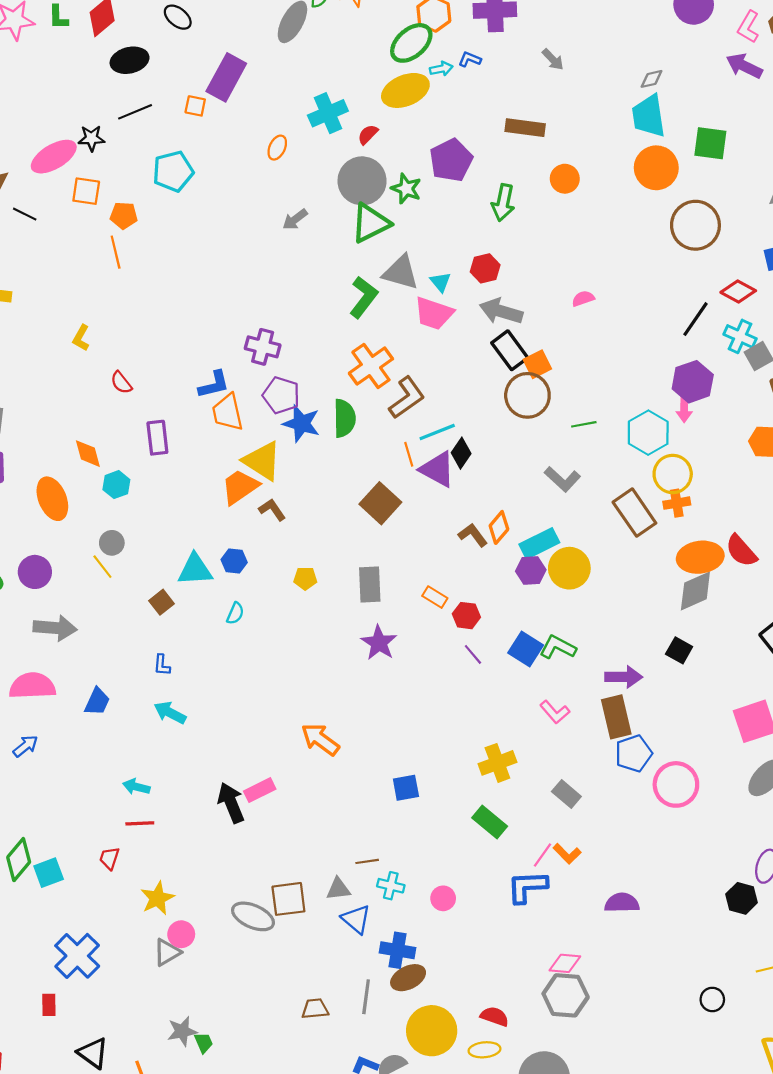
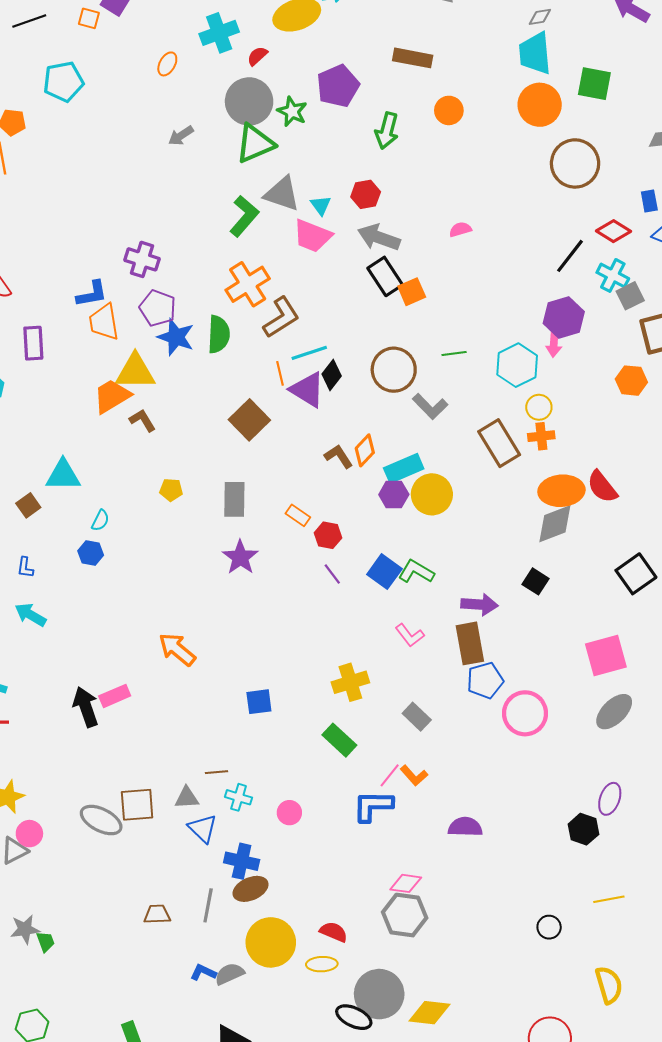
brown circle: (527, 395) -> (394, 370), moved
yellow triangle: (262, 461) -> (135, 372), turned -36
yellow circle: (673, 474) -> (539, 407), size x0.7
blue hexagon: (234, 561) -> (91, 553), moved

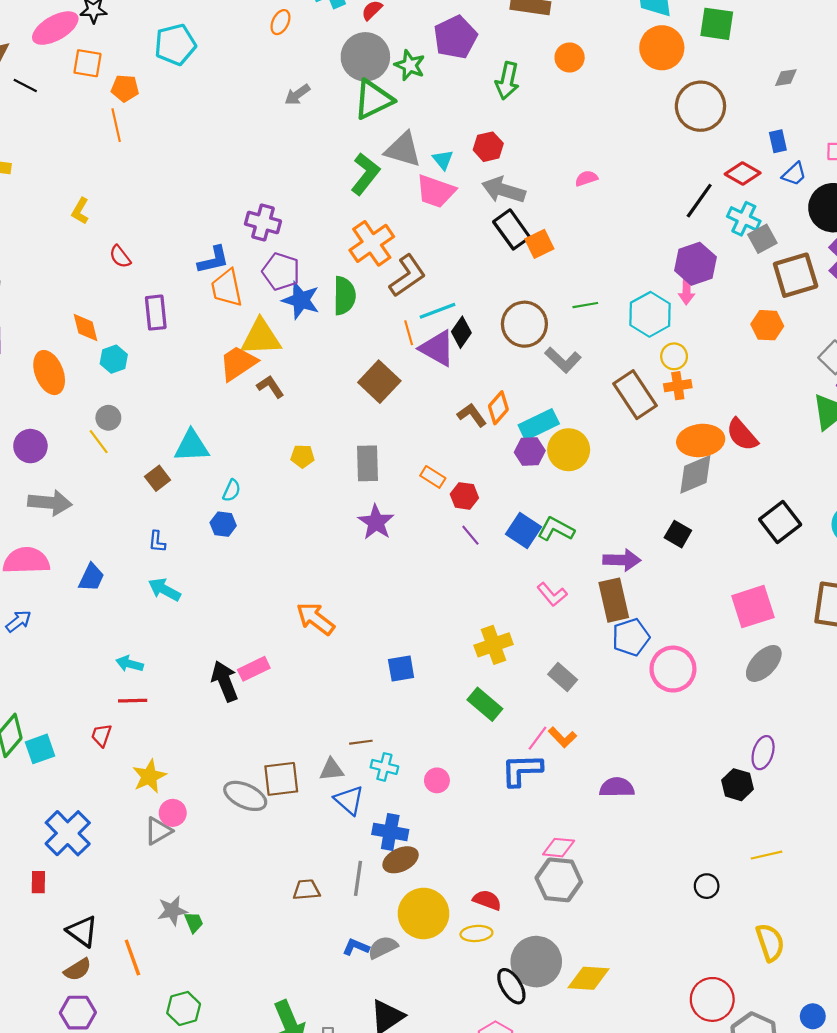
black ellipse: (354, 1017) -> (511, 986), turned 36

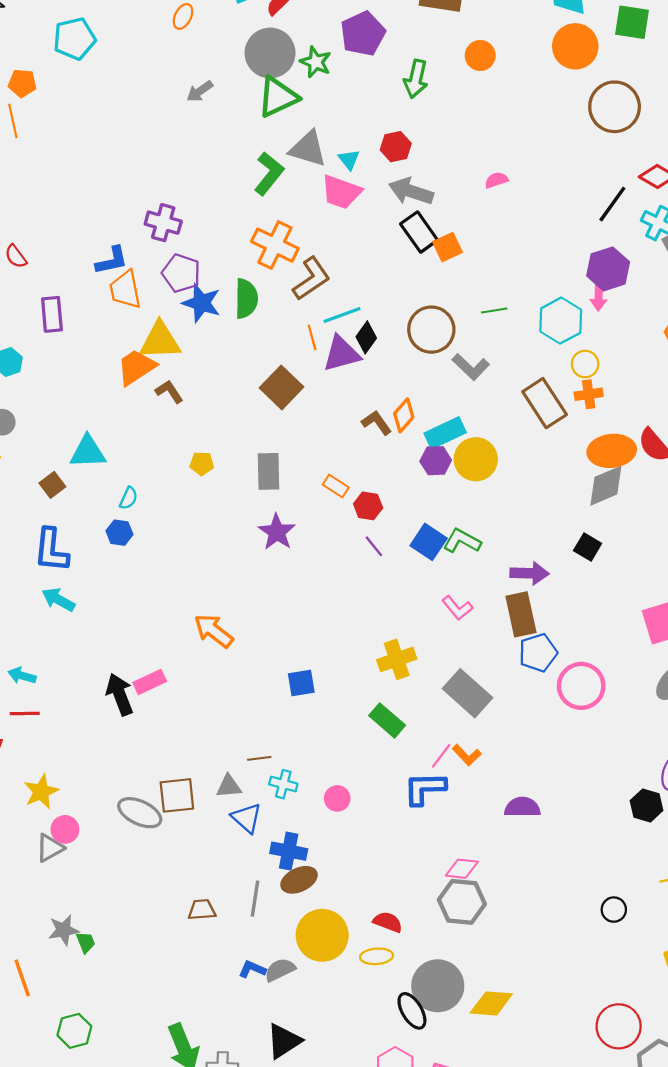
orange cross: (372, 243) -> (275, 245), turned -30
purple triangle: (437, 348) -> (341, 354), turned -45
blue L-shape: (157, 542) -> (51, 550), size x2.0
gray rectangle: (563, 677) -> (467, 693), size x1.6

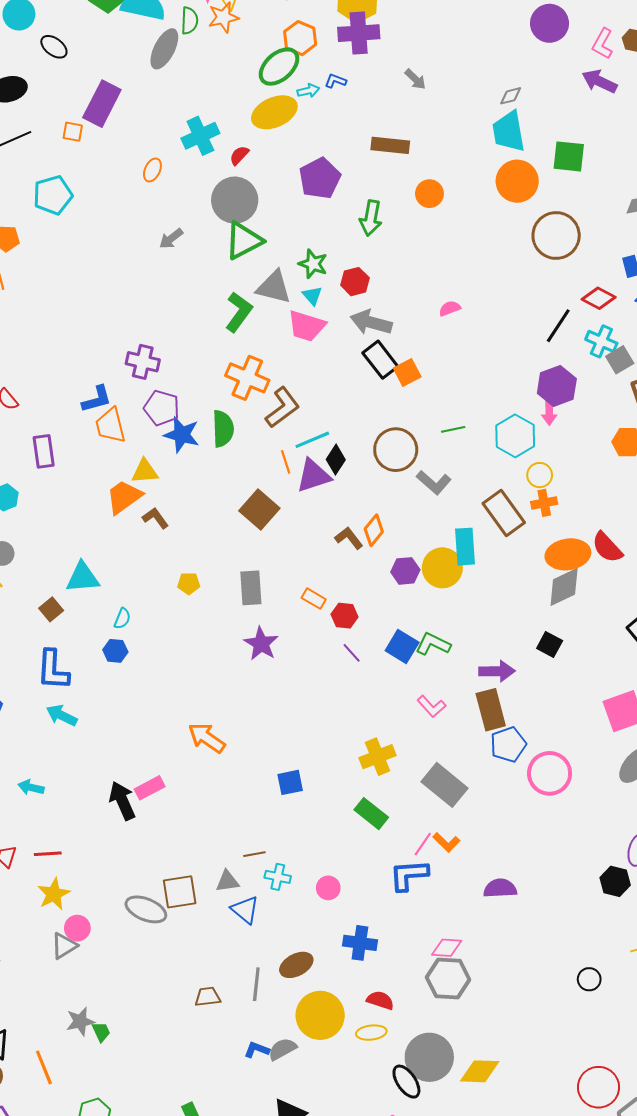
green star: (316, 62) -> (313, 264), moved
yellow triangle: (160, 341) -> (145, 471), size x0.7
cyan rectangle: (445, 433) -> (465, 547), moved, turned -66
red line: (25, 714) -> (48, 854), moved
blue cross: (289, 851) -> (360, 943), moved

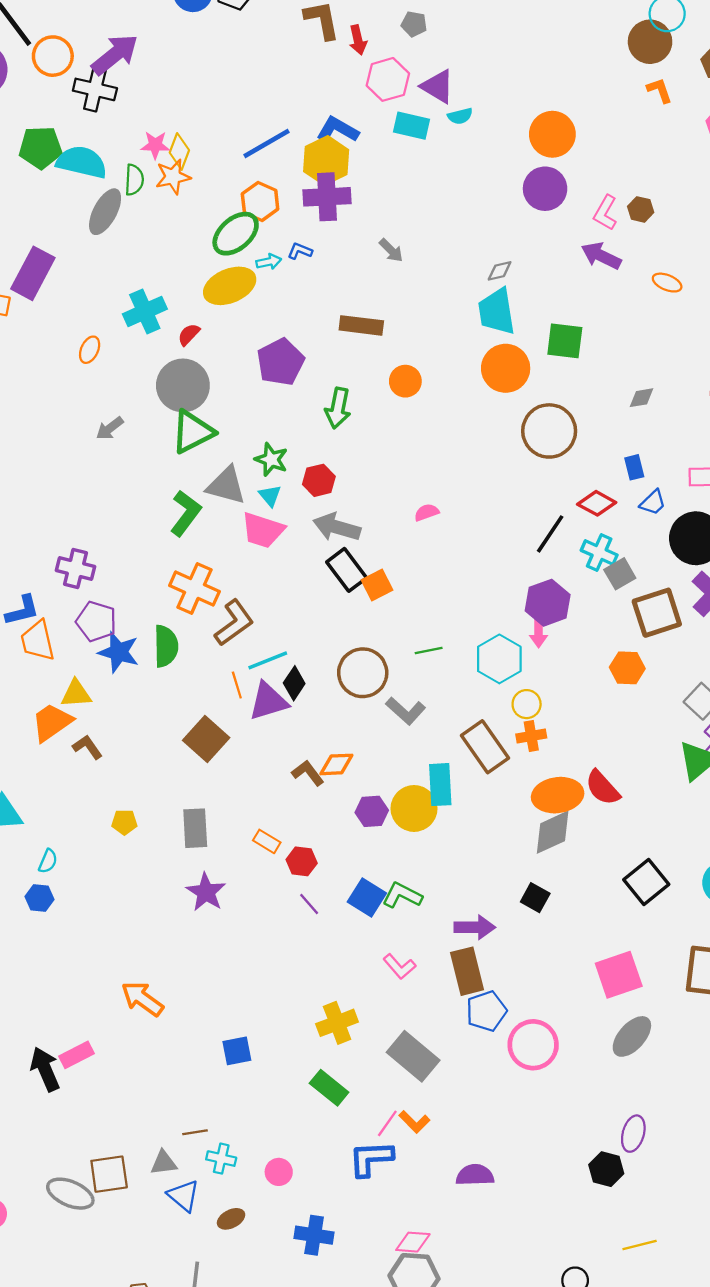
orange diamond: (374, 530) -> (336, 764), turned 48
brown ellipse: (296, 965) -> (231, 1219), moved, size x0.7

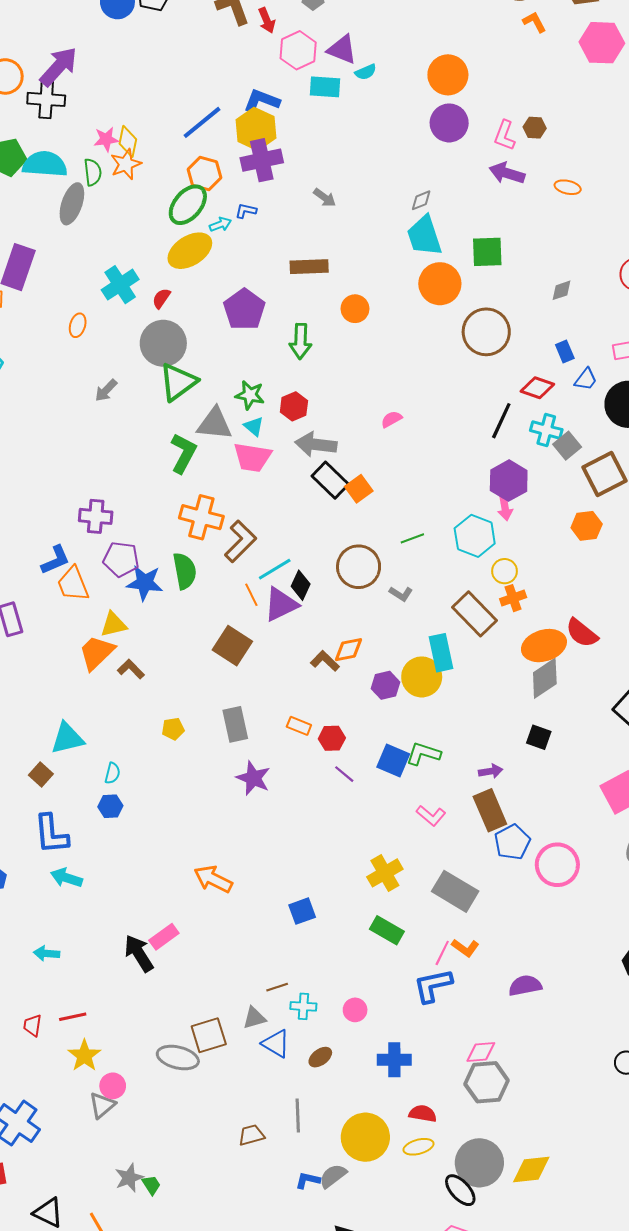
gray L-shape: (406, 711) -> (401, 594), size x0.7
purple arrow: (475, 927) -> (491, 771), size x0.7

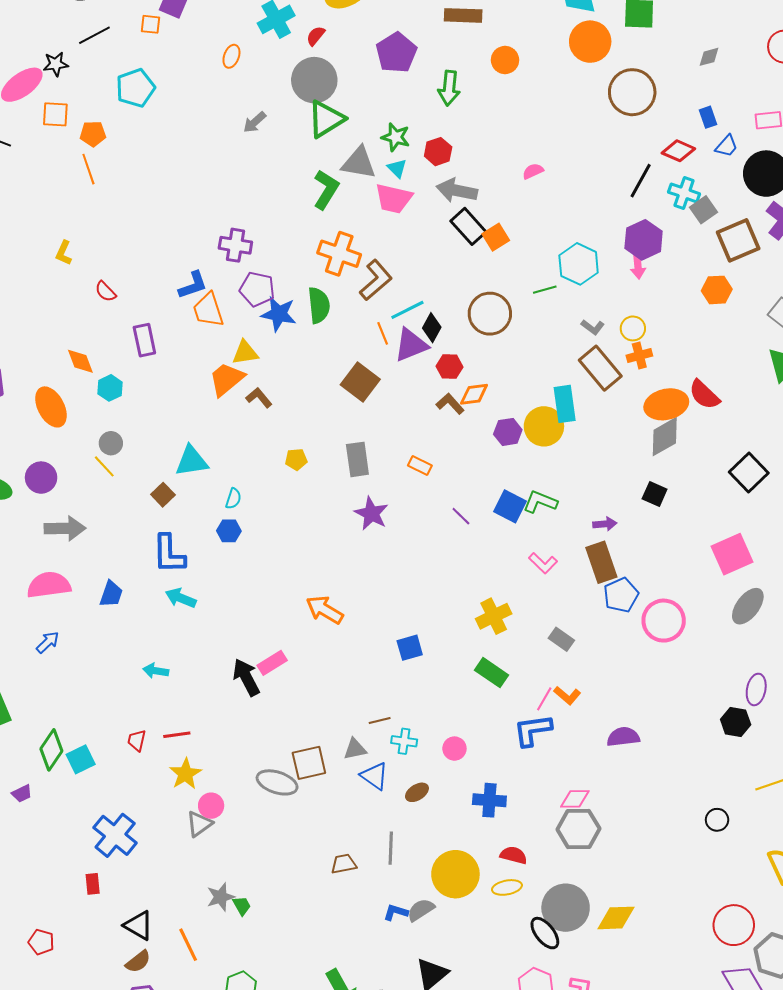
cyan hexagon: (475, 536) -> (579, 264), moved
gray L-shape: (401, 594) -> (593, 327), moved
red hexagon: (332, 738) -> (449, 367), moved
gray rectangle: (455, 891) -> (561, 639), size x0.6

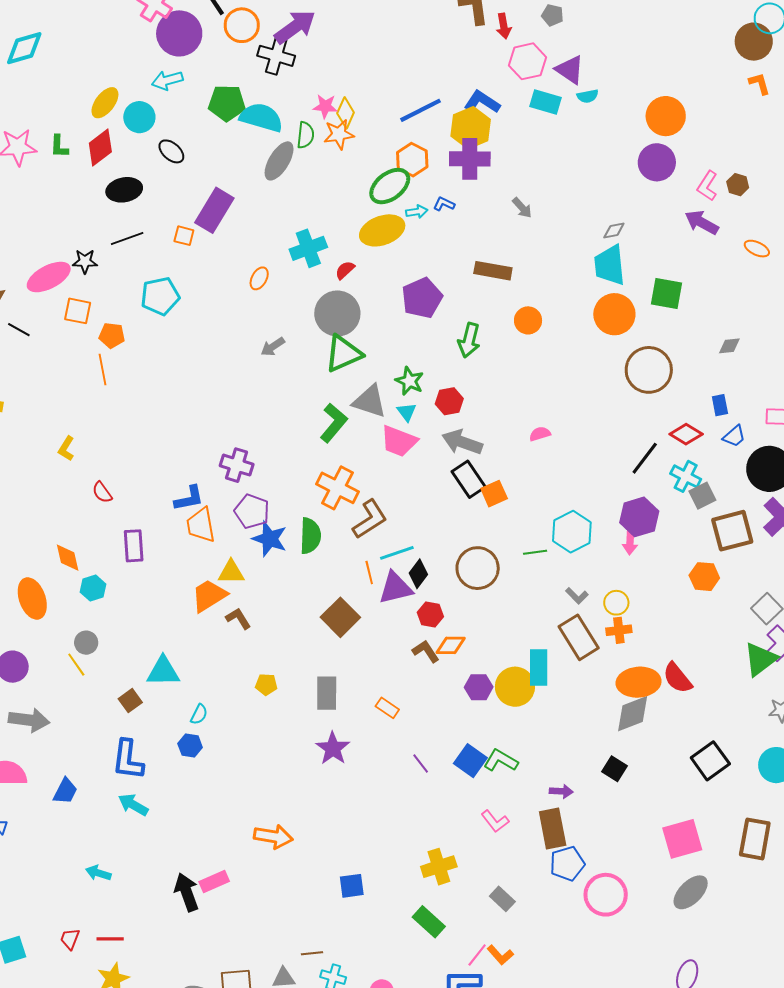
orange arrow: (325, 610) -> (273, 837), turned 150

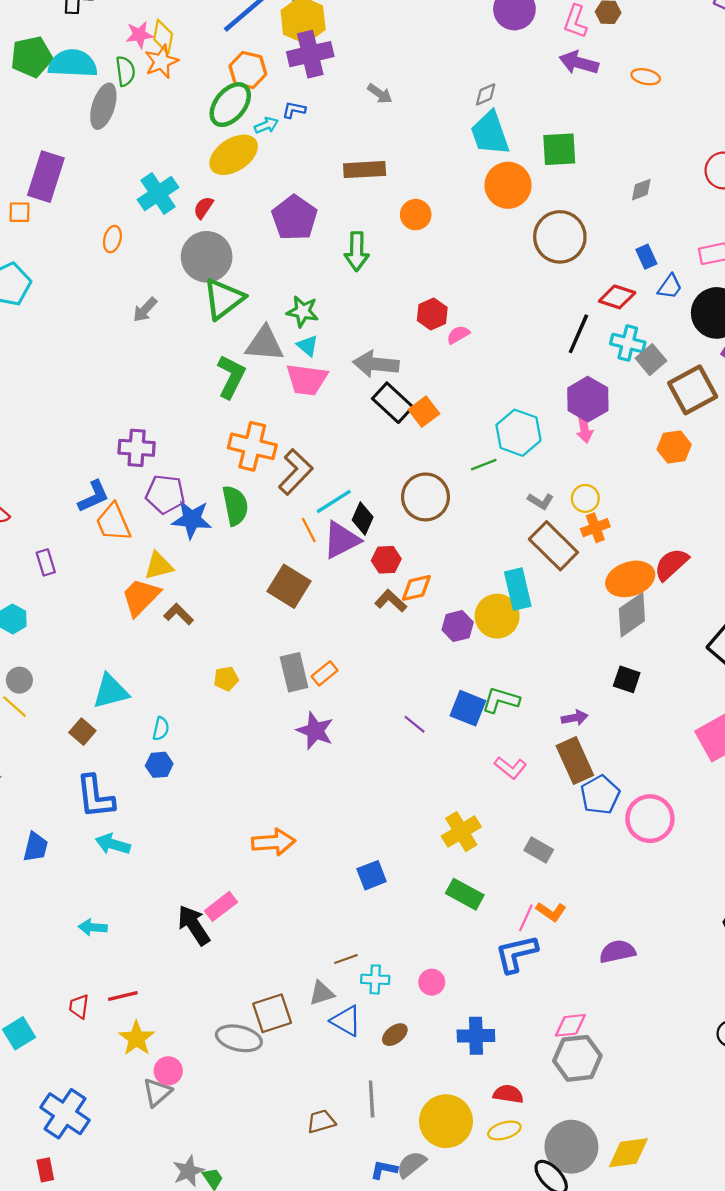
red hexagon: (449, 401) -> (432, 314), moved
purple rectangle: (134, 546) -> (46, 562), size x0.7
red semicircle: (677, 678) -> (671, 564), turned 100
orange rectangle: (387, 708) -> (325, 673), moved, turned -60

